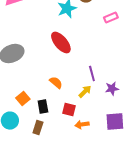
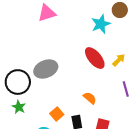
yellow arrow: (85, 92) -> (119, 60), moved

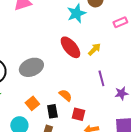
gray ellipse: (46, 69) -> (31, 67), moved
orange semicircle: (90, 98) -> (65, 95), moved

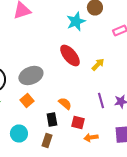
yellow arrow: (94, 49) -> (98, 64), moved
purple line: (101, 78) -> (101, 100), moved
orange square: (32, 103) -> (27, 100), moved

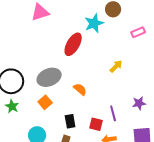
red ellipse: (70, 56) -> (73, 44), moved, turned 70
purple line: (101, 100) -> (113, 113), moved
orange semicircle: (65, 104) -> (80, 89), moved

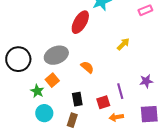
green star: (12, 106) -> (37, 91), moved
red square: (96, 124) -> (103, 102), turned -32

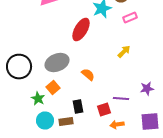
pink rectangle: (145, 10) -> (130, 18), moved
purple line: (120, 91) -> (121, 98), turned -70
brown rectangle: (72, 120) -> (66, 122), moved, turned 64

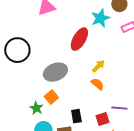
yellow arrow: (124, 52) -> (98, 66), moved
black circle: (19, 66) -> (17, 50), moved
orange semicircle: (88, 74) -> (97, 84), moved

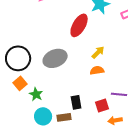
black circle: (17, 50) -> (18, 58), moved
orange semicircle: (97, 84) -> (97, 70), turned -48
orange square: (51, 97) -> (20, 83), moved

